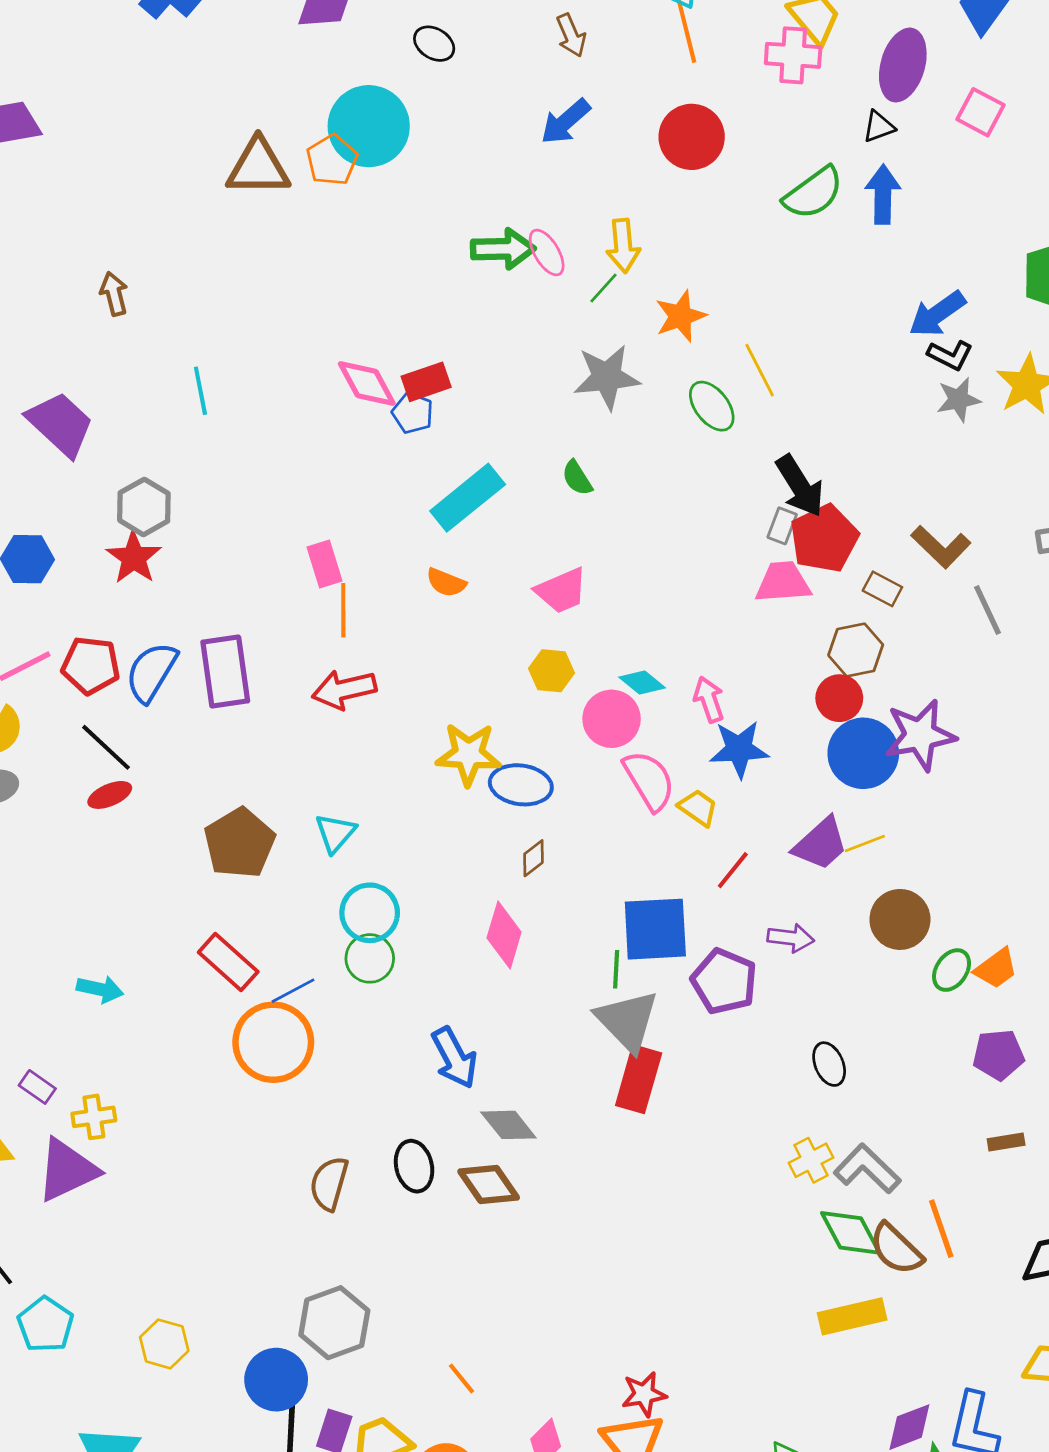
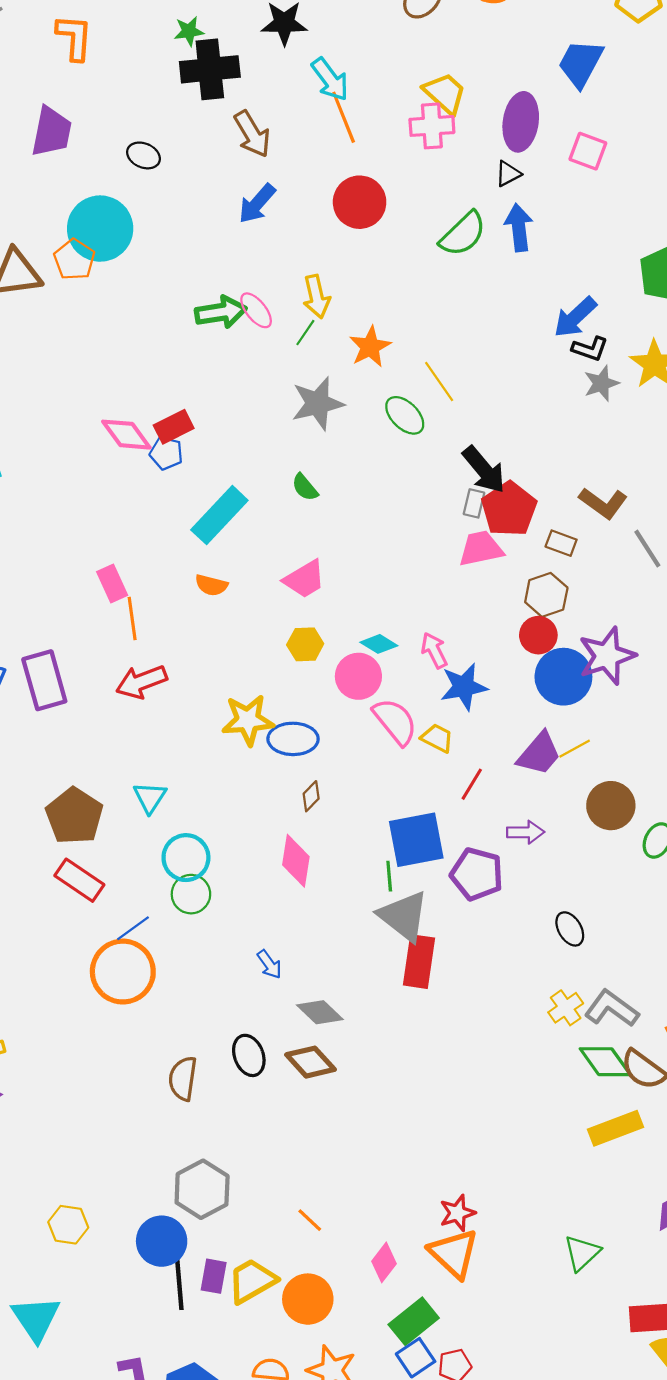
brown arrow: (571, 35) -> (252, 134), size x1.4
red rectangle: (228, 962) -> (79, 880), moved
blue arrow: (454, 1058) -> (269, 964), size x0.6

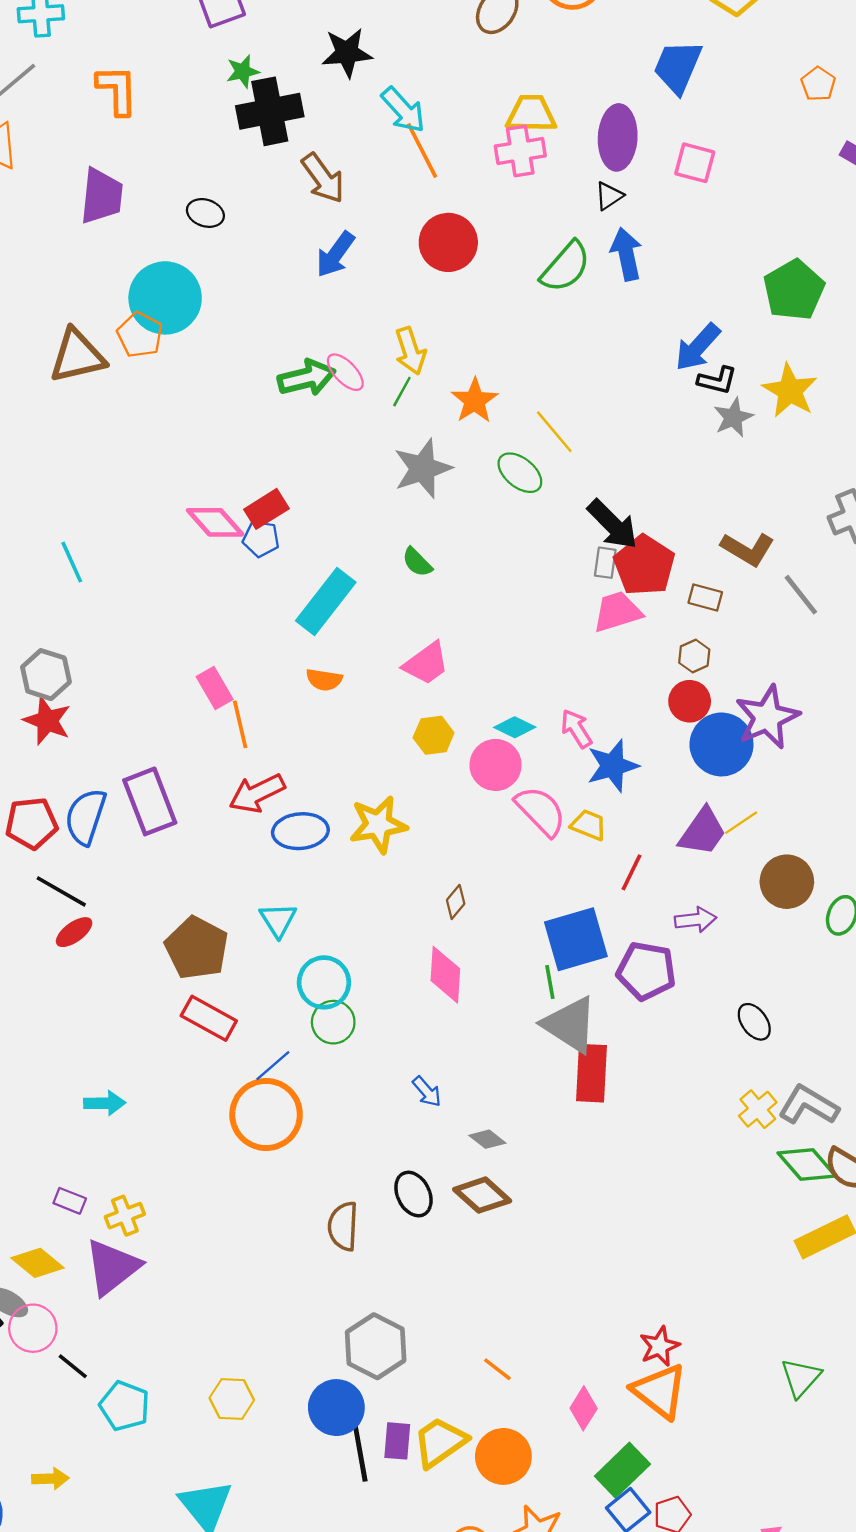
yellow trapezoid: (445, 93) -> (531, 114), turned -36
brown hexagon: (546, 595) -> (694, 656), size x0.7
blue ellipse: (293, 739) -> (300, 831), moved
gray diamond: (320, 1012) -> (487, 1139), size x0.7

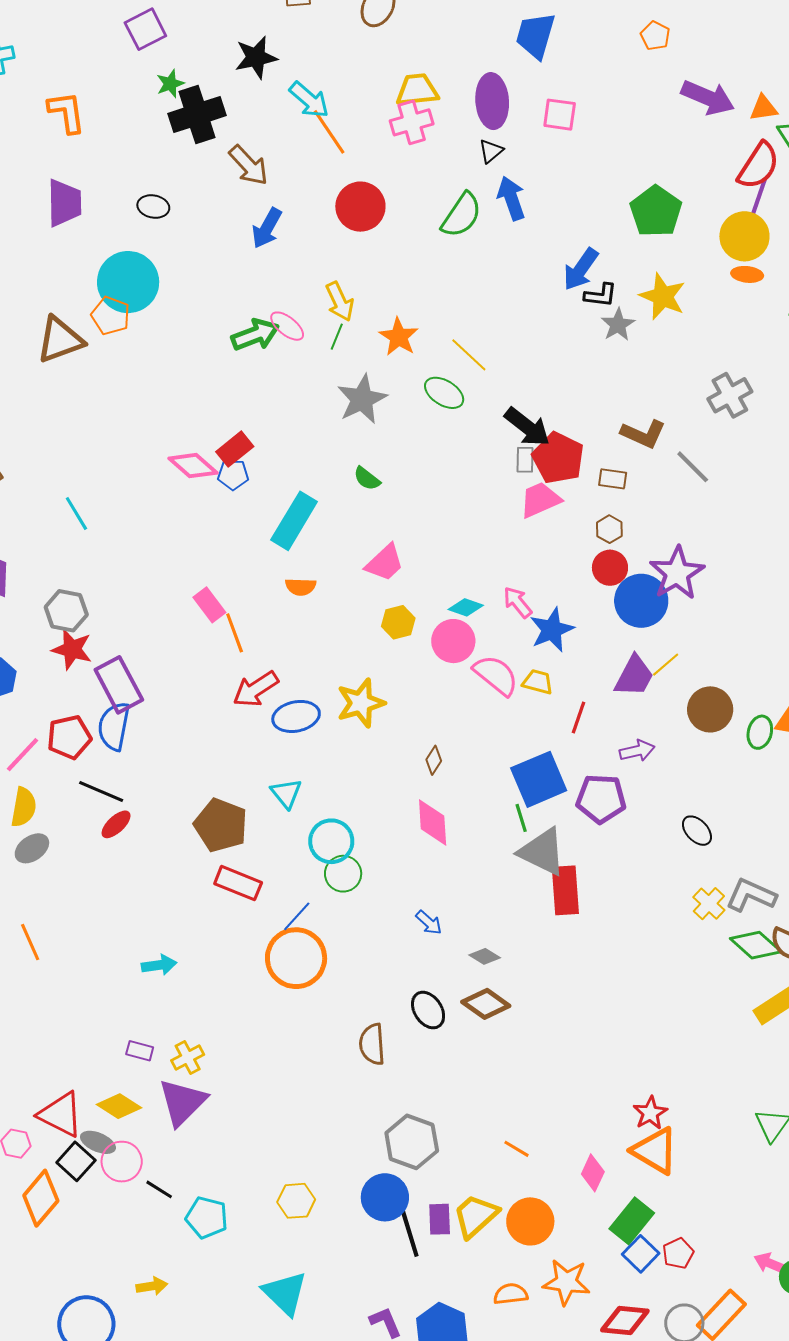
purple rectangle: (150, 801) -> (119, 685), moved

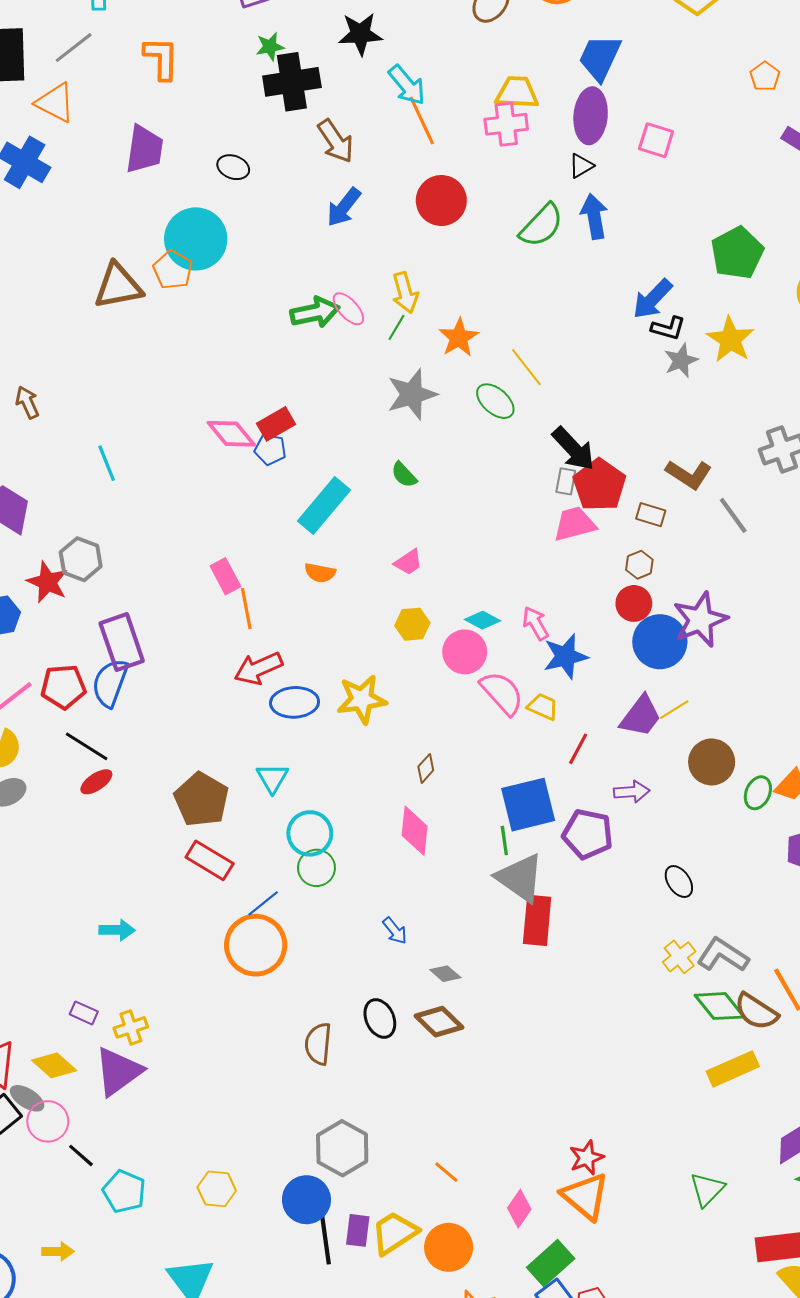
blue trapezoid: (535, 36) -> (600, 58), moved
pink trapezoid: (385, 563) -> (408, 562), size x0.7
red star: (72, 649) -> (47, 582), moved

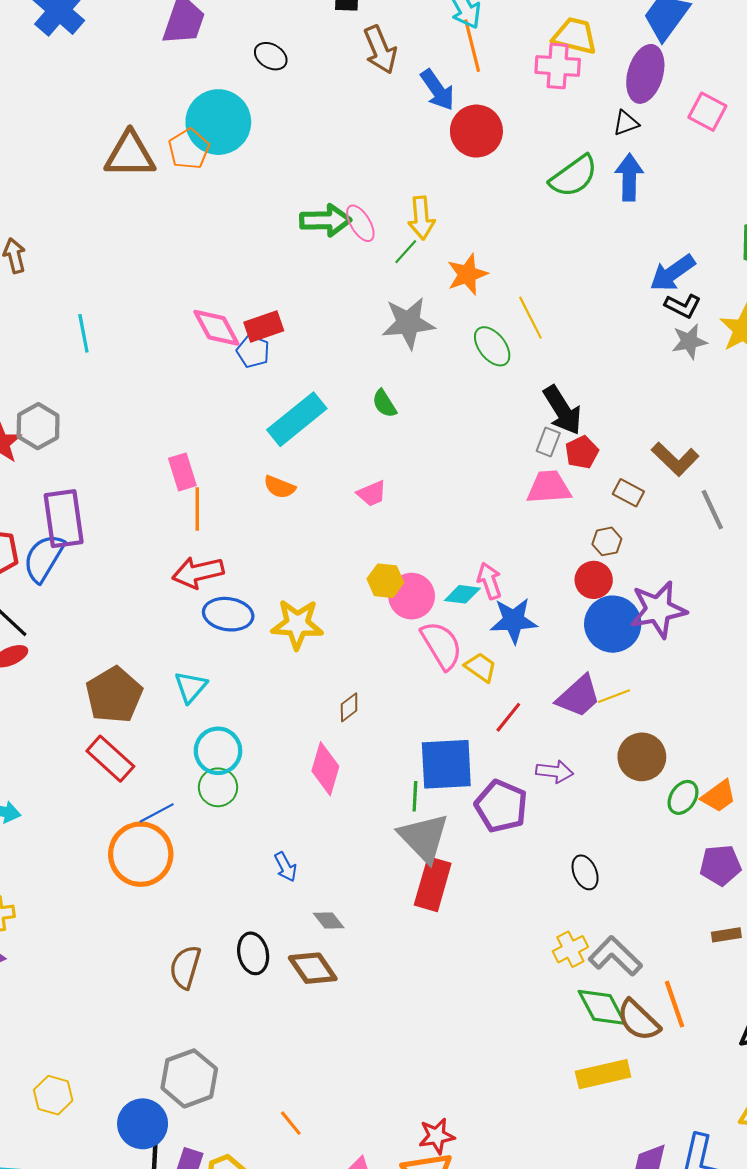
blue arrow: (344, 207) -> (438, 90), moved, turned -84
red pentagon: (599, 485) -> (582, 452), size x0.6
cyan diamond: (482, 620) -> (462, 594), moved, turned -32
yellow hexagon: (412, 624) -> (385, 581), moved

